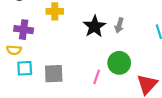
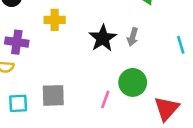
cyan square: (25, 68) -> (18, 103), moved

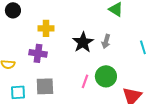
purple cross: (17, 42) -> (38, 53), moved
pink line: (105, 99) -> (85, 81), moved

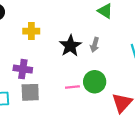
purple cross: (38, 53) -> (23, 69), moved
pink line: (85, 81) -> (72, 87), turned 64

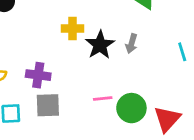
yellow cross: (31, 31) -> (73, 28), moved
green circle: (95, 82) -> (131, 108), moved

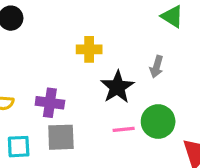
black star: (100, 45) -> (117, 87), moved
green circle: (131, 108) -> (158, 122), moved

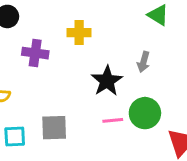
yellow cross: (89, 49) -> (79, 33), moved
purple cross: (50, 103) -> (35, 53), moved

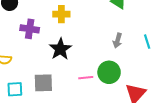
gray arrow: (143, 62) -> (117, 41), moved
black star: (107, 81) -> (60, 49), moved

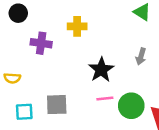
black star: (60, 49) -> (101, 70), moved
green circle: (109, 72) -> (131, 106), moved

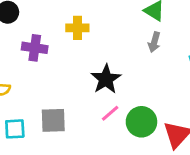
gray arrow: (141, 56) -> (154, 42), moved
pink line: (105, 99) -> (110, 113), turned -35

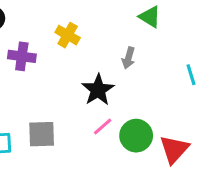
yellow cross: (77, 28) -> (68, 35), turned 30
gray arrow: (154, 42) -> (129, 58), moved

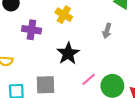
black star: (98, 90) -> (68, 53), moved

